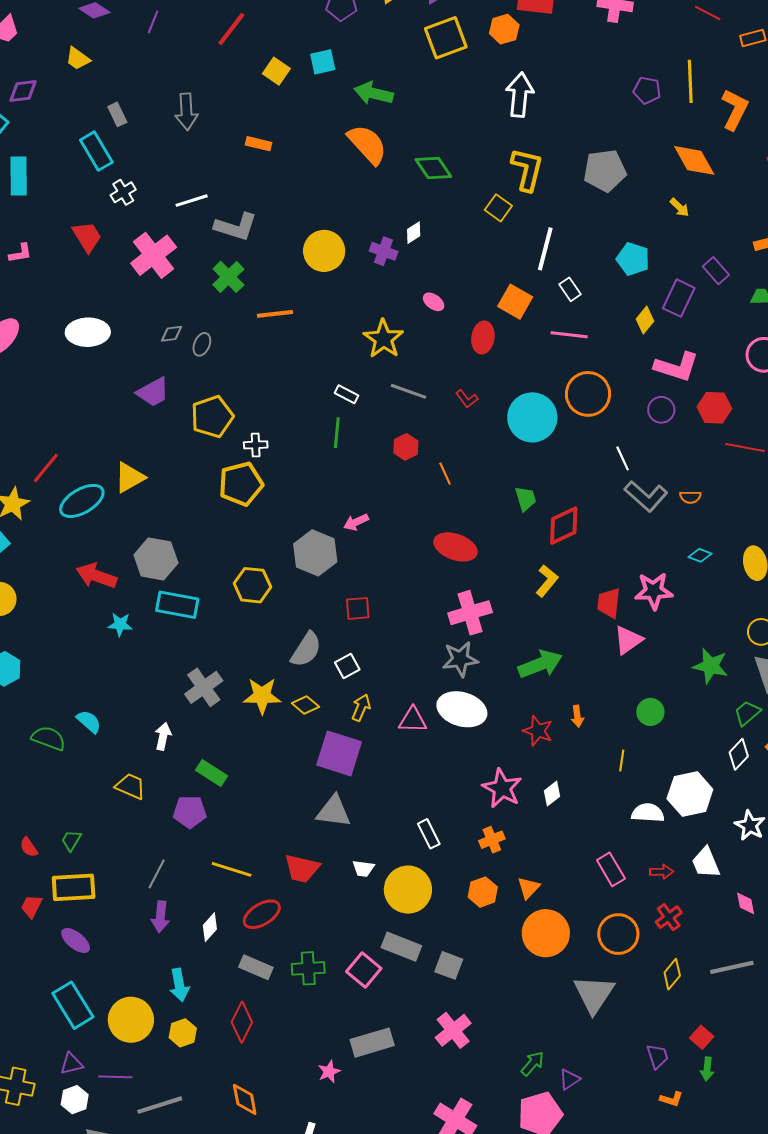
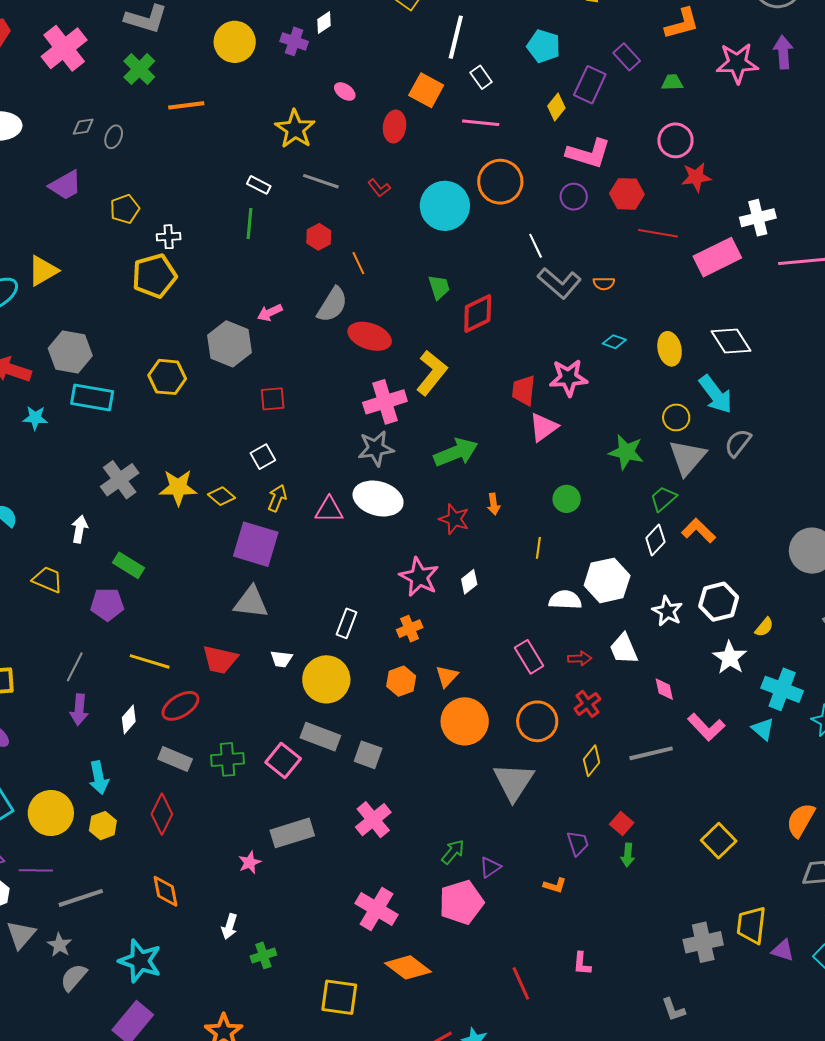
yellow pentagon: (212, 417) -> (125, 209), size x0.7
yellow L-shape: (547, 581) -> (432, 373), moved, size x1.4
gray semicircle: (306, 650) -> (332, 305), moved
white rectangle: (429, 834) -> (346, 623), turned 48
orange L-shape: (671, 1099) -> (555, 885), moved

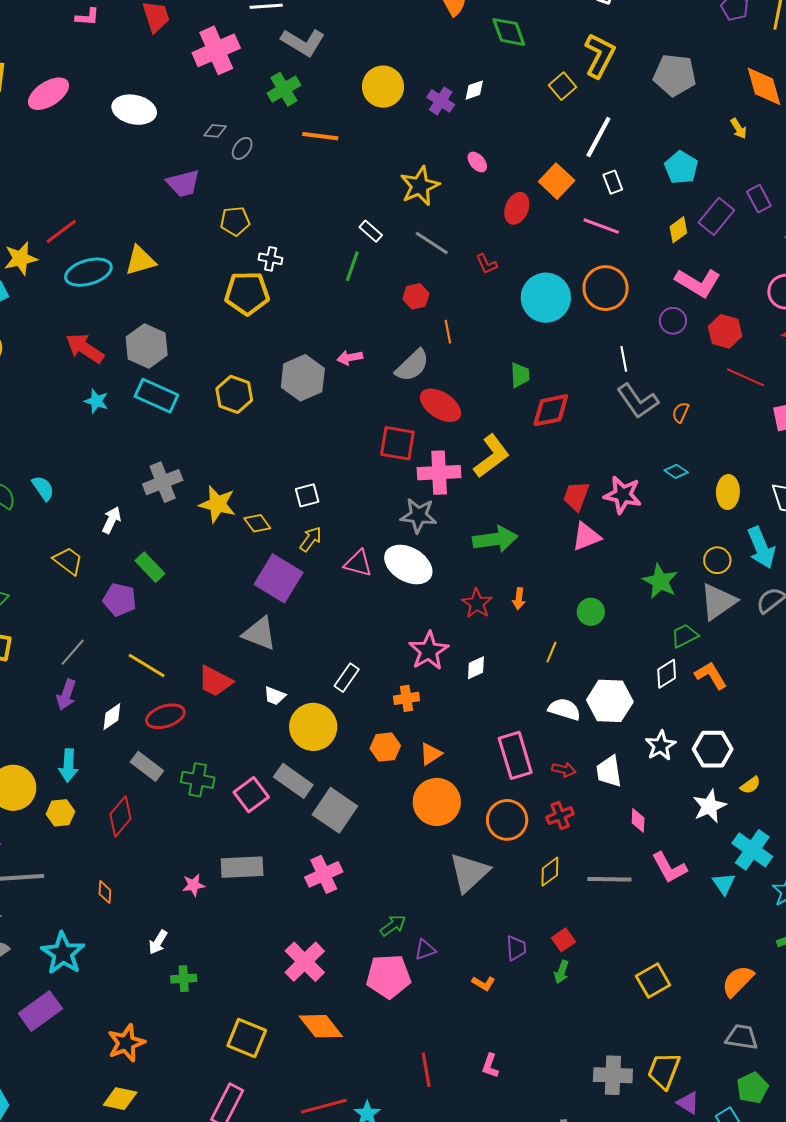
orange semicircle: (604, 284) -> (681, 412), turned 100
red square: (273, 399) -> (397, 443), moved, size x1.4
pink rectangle: (529, 657) -> (515, 755), size x1.4
gray square: (368, 755) -> (335, 810), size x1.5
orange diamond: (166, 891) -> (105, 892), size x0.7

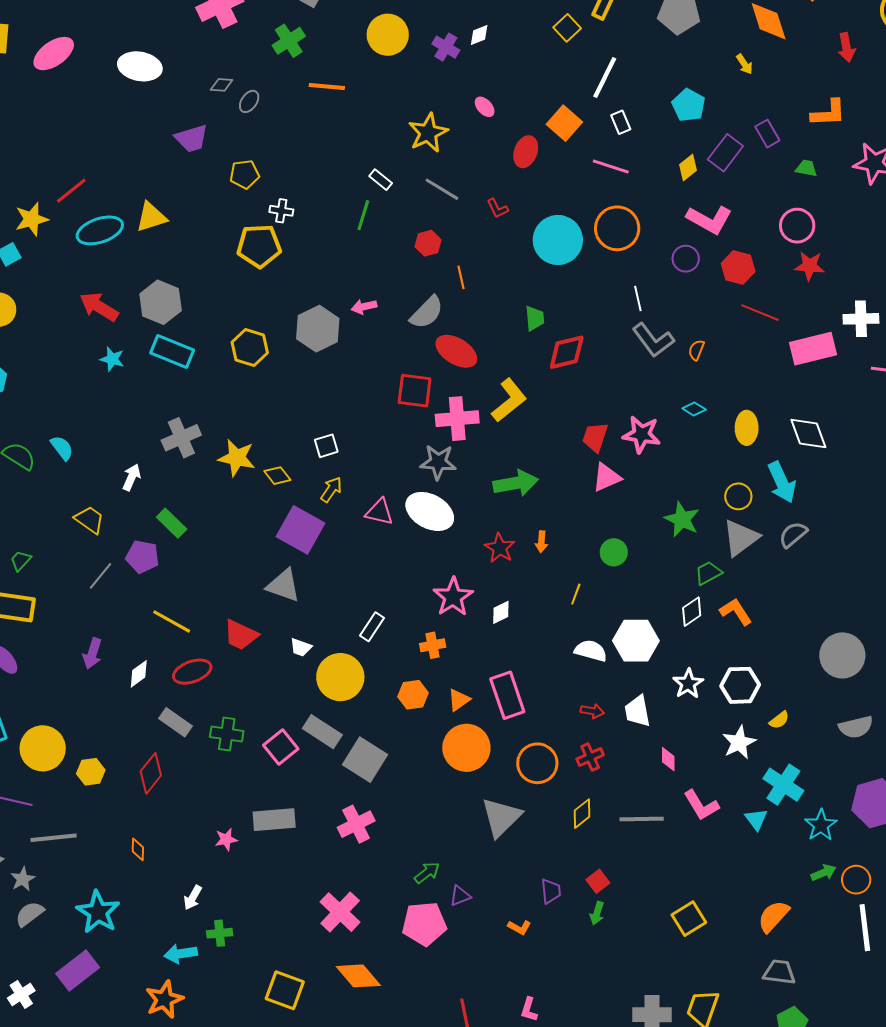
gray line: (73, 652) -> (101, 576), moved
pink rectangle: (515, 755) -> (507, 695), moved
cyan arrow: (68, 766) -> (181, 954), moved, turned 80

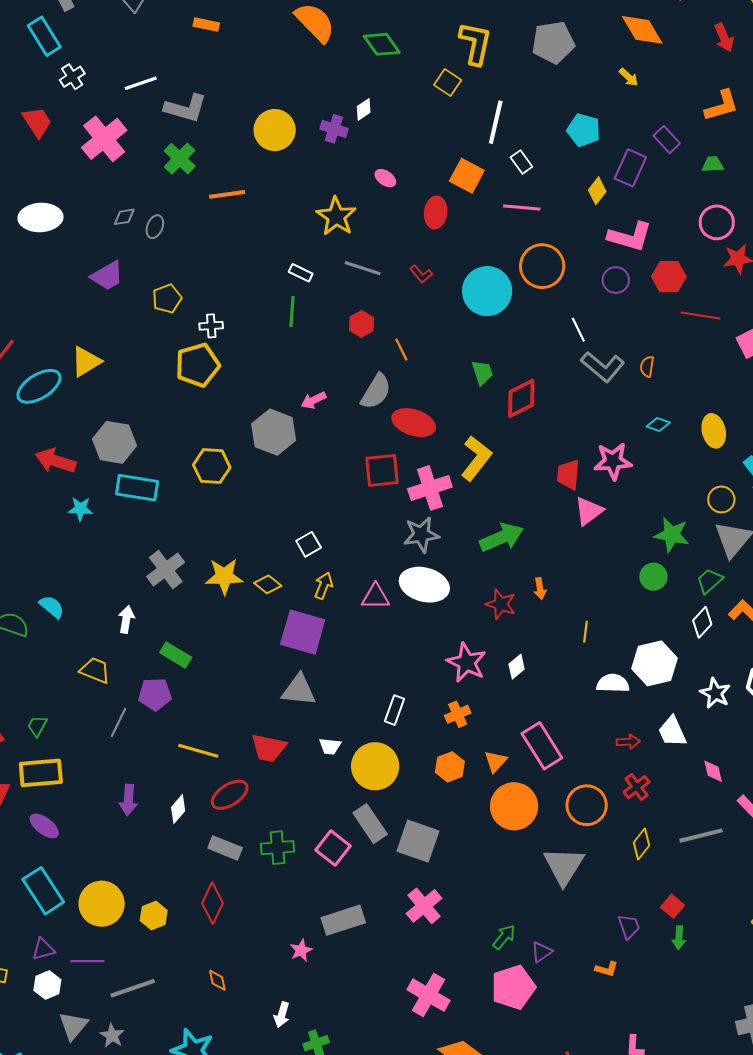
green circle: (614, 552) -> (653, 577), moved
gray rectangle: (322, 732) -> (370, 824), turned 36

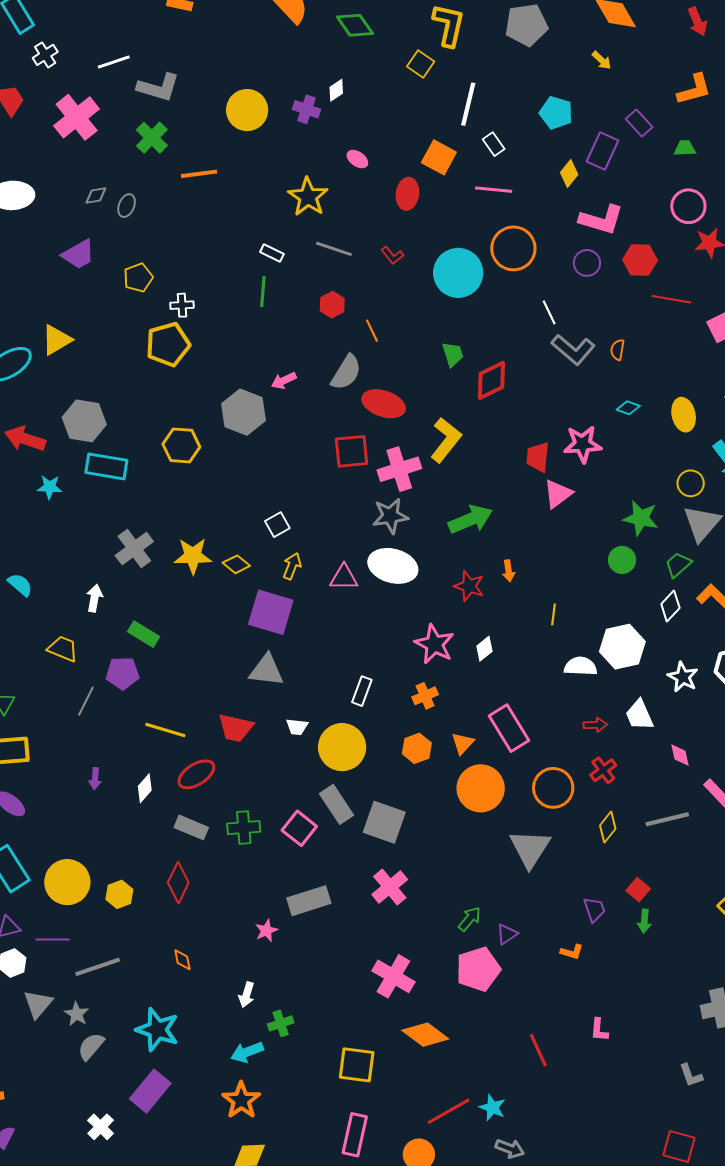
purple arrow: (128, 800) -> (95, 779), size x0.7

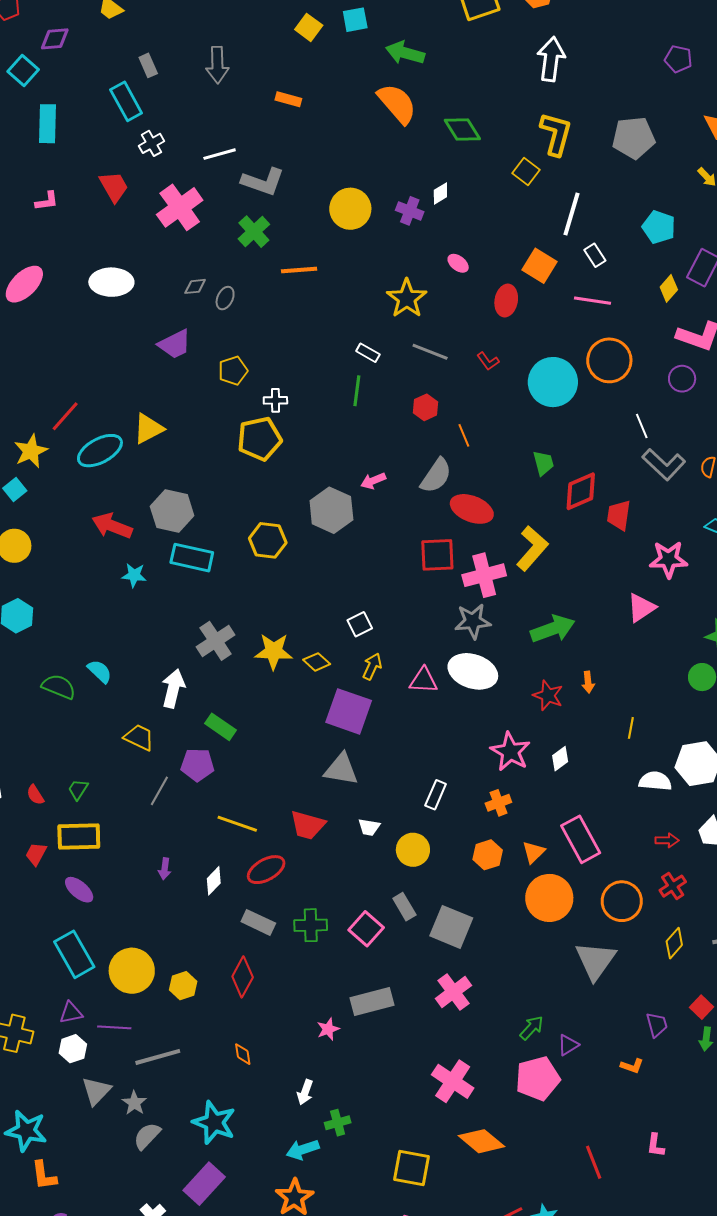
red trapezoid: (538, 457) -> (619, 515), moved
white arrow: (94, 598) -> (173, 688), size x1.4
yellow circle: (342, 747) -> (413, 850), size x0.7
gray rectangle: (336, 804) -> (404, 907), size x0.7

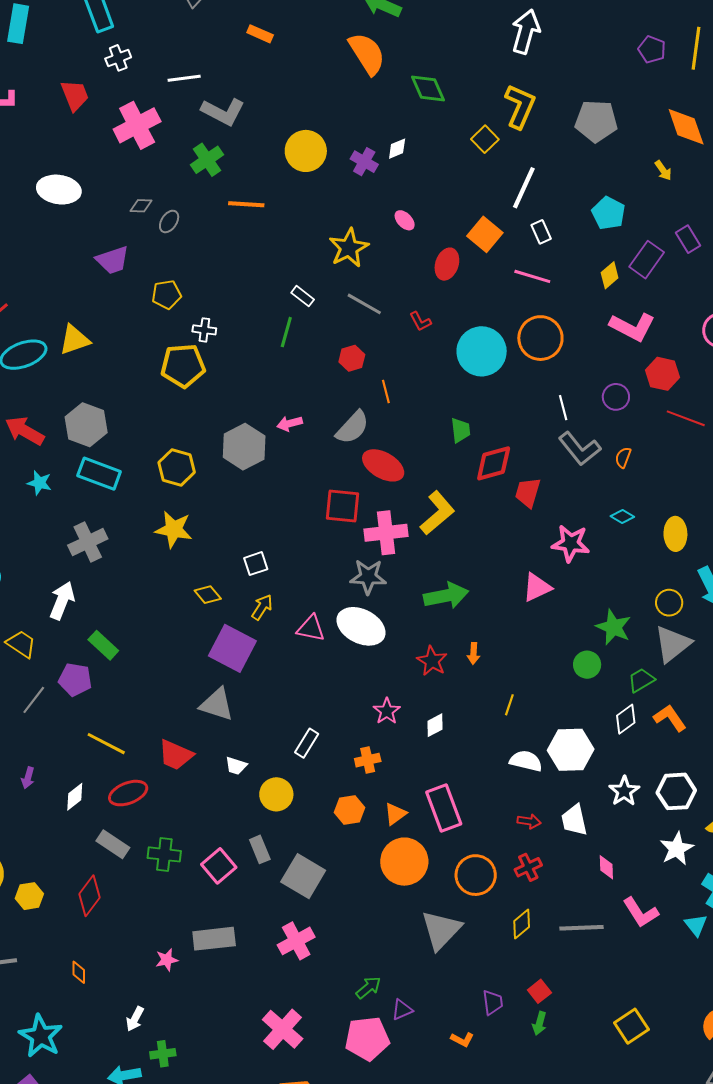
purple circle: (682, 379) -> (616, 397), moved
gray cross: (216, 641) -> (88, 542), moved
yellow star: (274, 651) -> (174, 529), moved
pink star: (510, 752) -> (387, 711), size x0.7

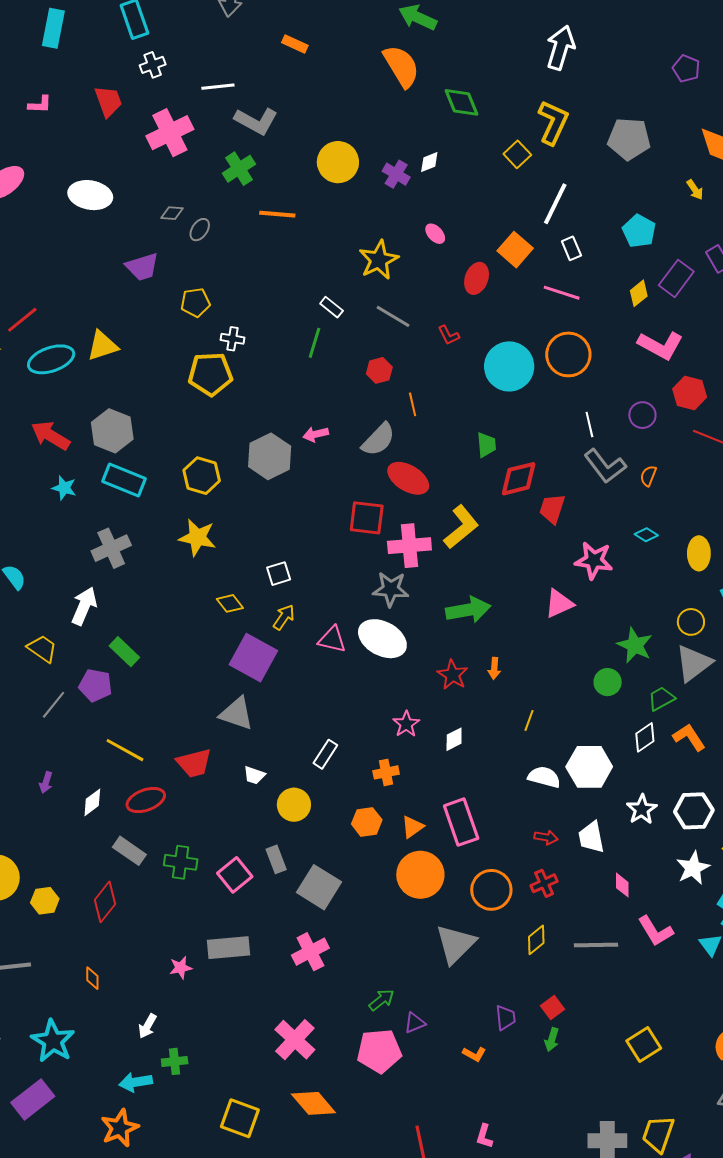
red trapezoid: (176, 755) -> (194, 763), turned -39

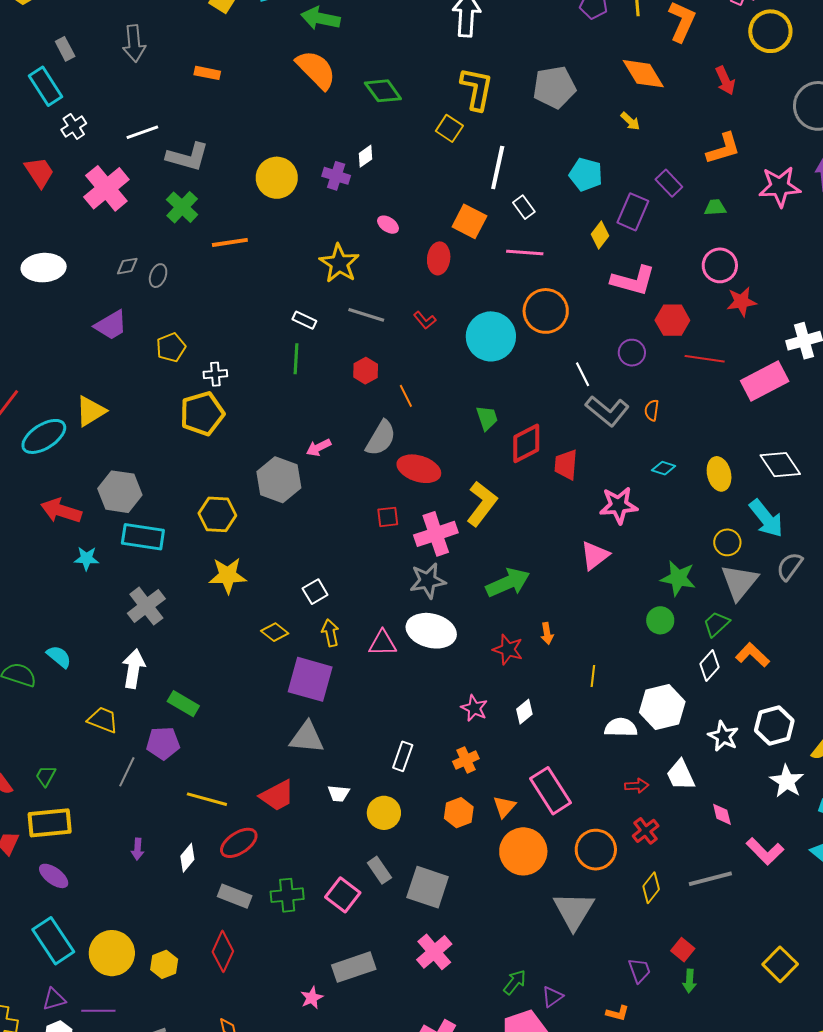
red square: (367, 518) -> (388, 517), size x0.6
yellow arrow: (284, 617) -> (330, 633), turned -32

